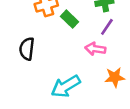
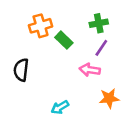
cyan arrow: (66, 86) -> (60, 107), size x0.6

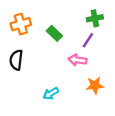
green cross: (99, 23) -> (95, 18), moved
orange cross: (41, 26) -> (21, 24), moved

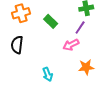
pink arrow: (78, 60) -> (71, 45), turned -35
cyan arrow: (51, 93) -> (48, 74), turned -80

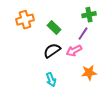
black semicircle: (17, 45) -> (52, 51), moved, turned 48

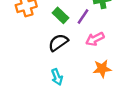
purple line: (83, 34) -> (83, 16), moved
pink arrow: (74, 51) -> (95, 39), moved

